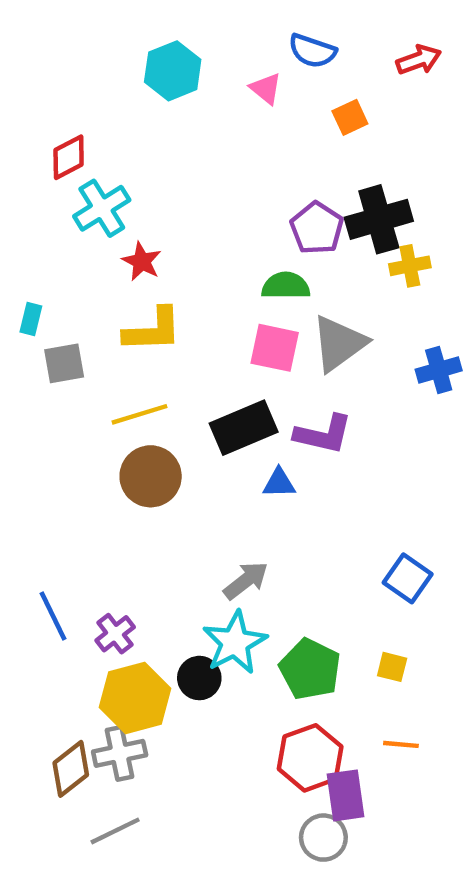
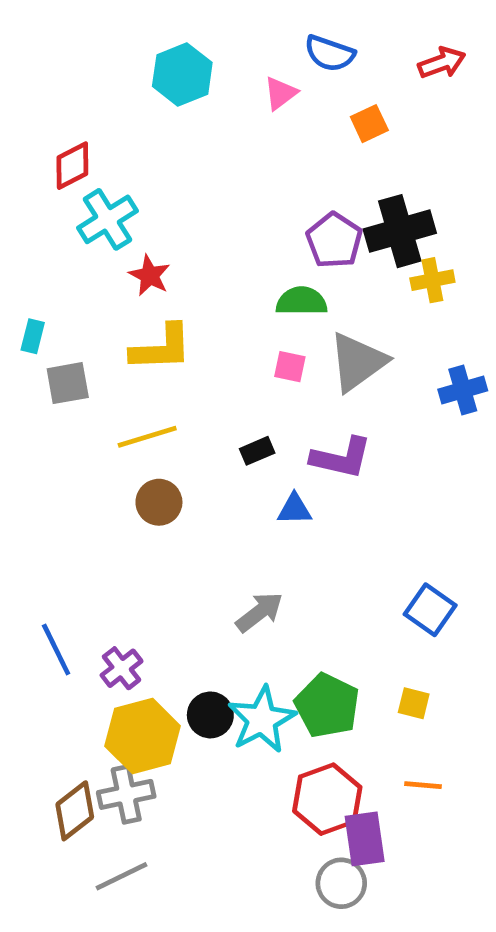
pink triangle: (266, 89) -> (280, 93), turned 44
pink square: (275, 348) -> (290, 367), size x0.6
black rectangle: (244, 428) -> (257, 451), size x0.5
brown circle: (151, 476) -> (159, 502), size x0.7
cyan star: (235, 643) -> (262, 720), moved

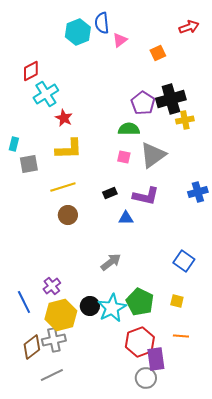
blue semicircle: (330, 53) -> (102, 23), moved, turned 65
blue cross: (463, 390) -> (198, 192), moved
blue line: (56, 650) -> (24, 302), moved

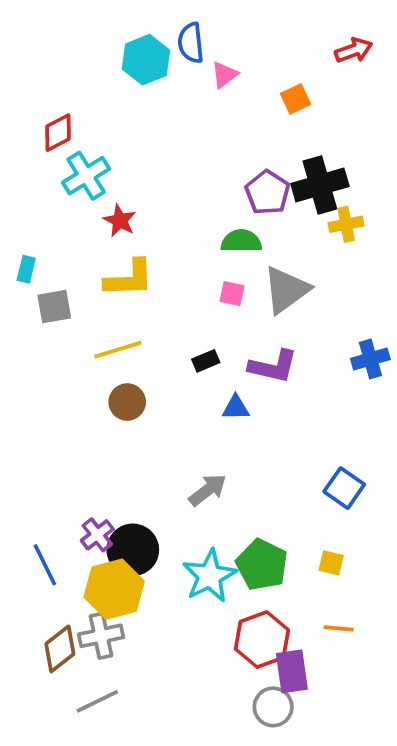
black circle: (90, 306) -> (133, 550), moved, size x1.4

